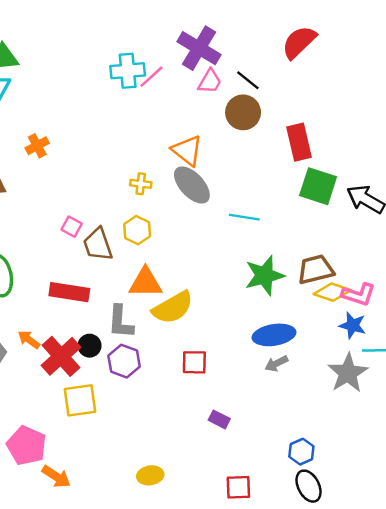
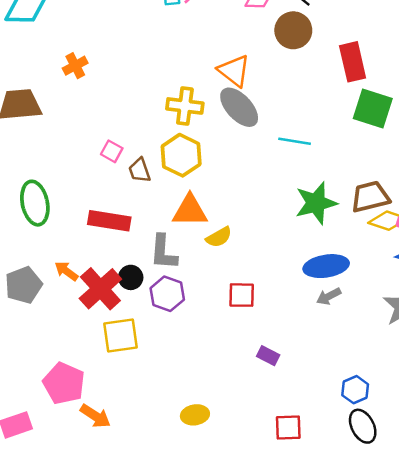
yellow cross: (141, 184) -> (185, 106), size x1.6
yellow hexagon: (137, 230) -> (181, 155), size x1.4
brown trapezoid: (98, 244) -> (139, 170), size x0.7
yellow semicircle: (173, 308) -> (219, 237), size x0.6

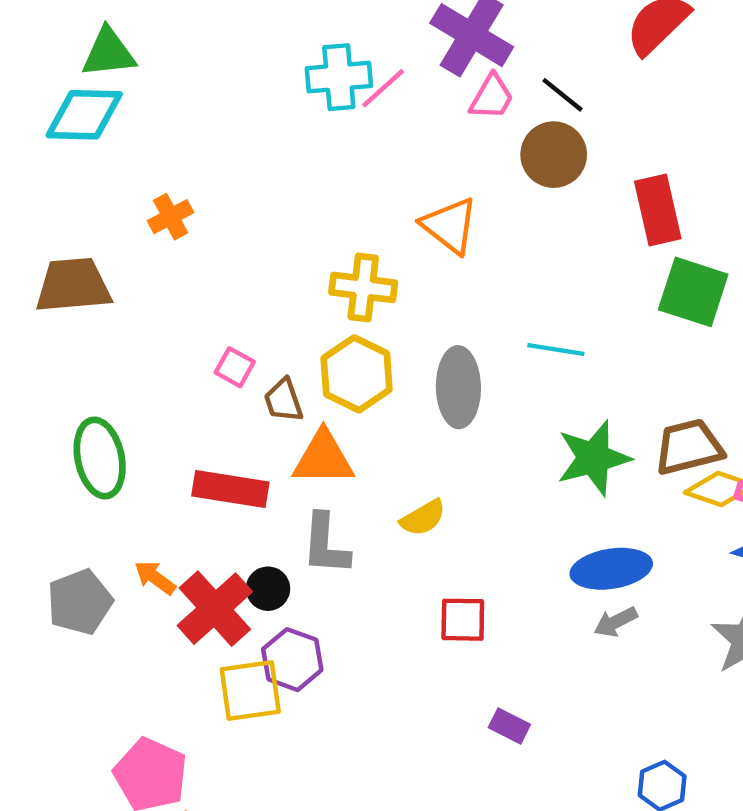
gray ellipse: (239, 107) -> (458, 387), moved, turned 42
orange triangle: (190, 211) -> (323, 458), moved
purple hexagon: (167, 294) -> (292, 660), moved

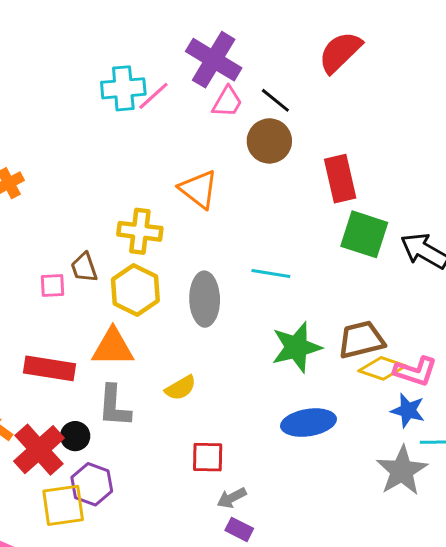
pink square: (235, 367) -> (53, 286), turned -32
brown trapezoid: (283, 400) -> (84, 267), moved
gray arrow: (616, 622) -> (232, 498), moved

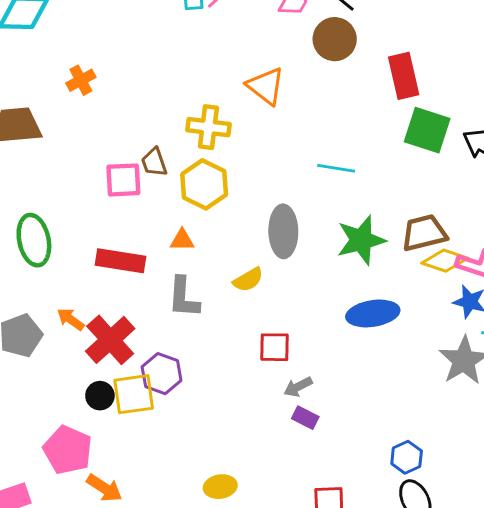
pink square: (53, 286) -> (123, 180), size x1.5
gray ellipse: (205, 299) -> (283, 231), moved
orange triangle: (113, 347) -> (182, 240), size x0.6
black circle: (75, 436) -> (100, 396), moved

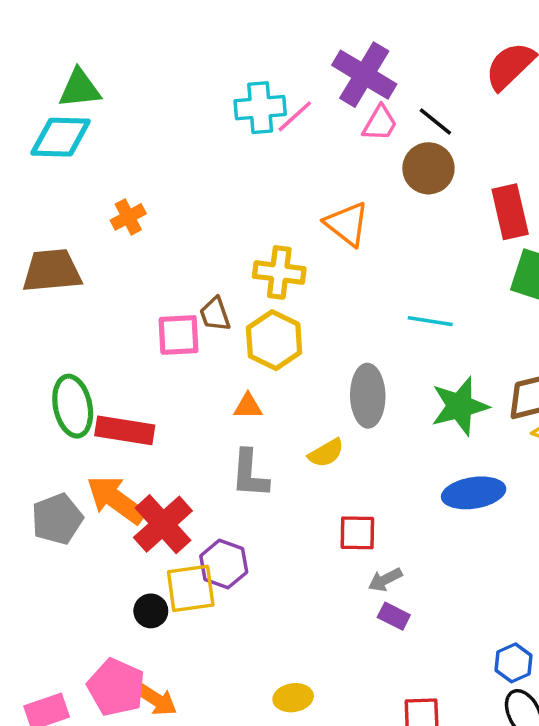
red rectangle: (120, 261) -> (125, 430), moved
orange arrow: (71, 319) -> (116, 500), size x1.8
black circle: (100, 396) -> (151, 611), moved
pink pentagon: (68, 450) -> (116, 687), moved

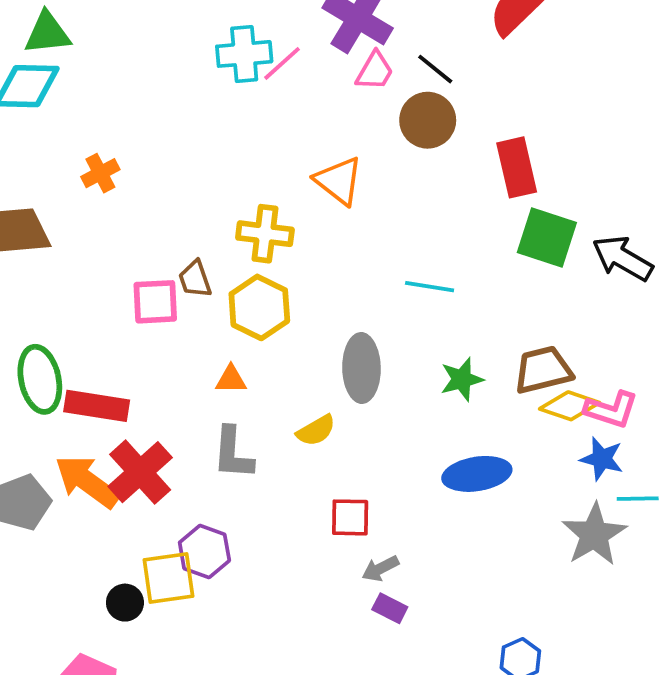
green star: (460, 406) -> (462, 379), size x0.7
red cross: (163, 524) -> (140, 472), moved

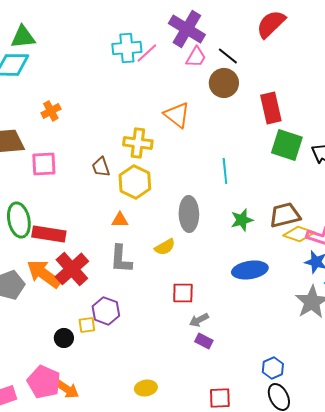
cyan line: (430, 287) -> (225, 171), turned 75
pink square: (155, 302) -> (44, 164), moved
yellow square: (168, 578) -> (87, 325), size x0.6

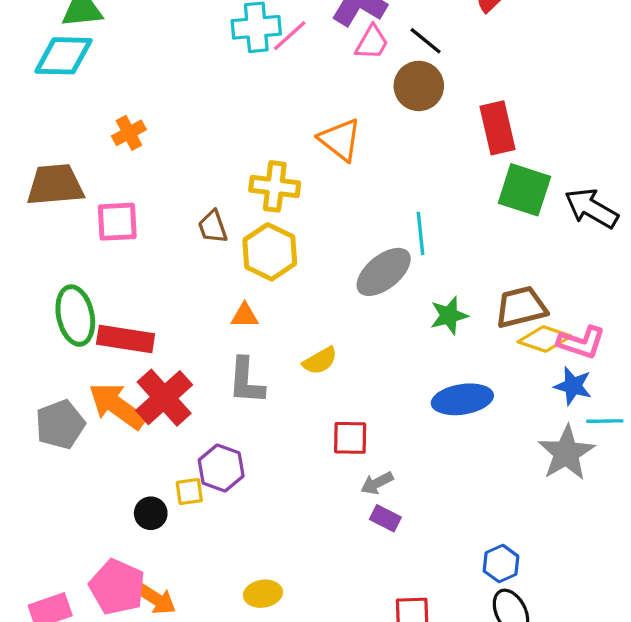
gray ellipse: (189, 214) -> (384, 272), moved, turned 52
yellow ellipse: (146, 388) -> (263, 594), moved

